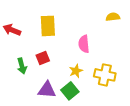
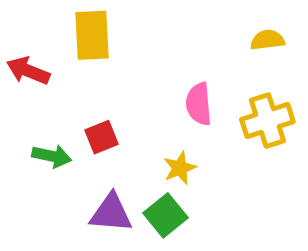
yellow rectangle: (48, 26) -> (92, 35), moved
green arrow: (22, 66) -> (52, 156), turned -63
yellow cross: (105, 75) -> (267, 121), moved, turned -30

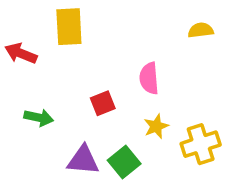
yellow cross: (267, 121) -> (201, 144), moved
red square: (101, 137) -> (103, 103), moved
yellow star: (180, 168) -> (156, 126), moved

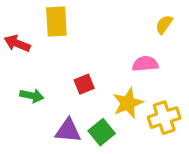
yellow semicircle: (201, 30) -> (164, 25), turned -48
pink semicircle: (149, 78) -> (145, 64), moved, turned 90
yellow star: (156, 126) -> (128, 103), size x1.5

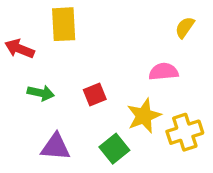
green arrow: (32, 96) -> (41, 93), moved
purple triangle: (68, 131) -> (56, 147), moved

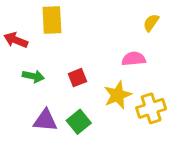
green square: (114, 149) -> (79, 122), moved

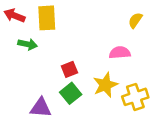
red arrow: (16, 40) -> (14, 16), moved
green arrow: (33, 76) -> (28, 44), moved
green square: (79, 122) -> (71, 93), moved

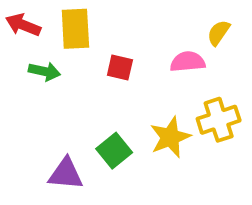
pink semicircle: (120, 53) -> (188, 62), moved
red square: (69, 69) -> (120, 67), moved, turned 35
yellow cross: (135, 97) -> (219, 120), moved

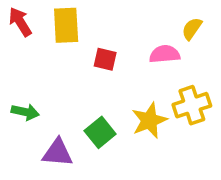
red arrow: (23, 25) -> (20, 22), turned 36
green arrow: (44, 71) -> (25, 112), moved

